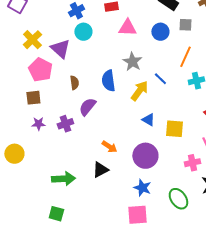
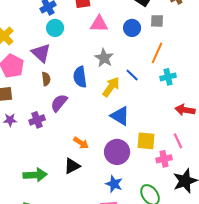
purple triangle: (60, 49) -> (41, 53), moved
blue triangle: (148, 120) -> (120, 116), size x1.5
yellow square: (174, 129) -> (146, 141), moved

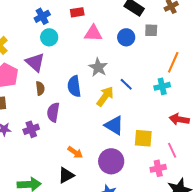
orange line: (157, 53) -> (173, 62), moved
purple semicircle: (59, 103) -> (53, 112), turned -30
yellow square: (146, 141) -> (143, 138), moved

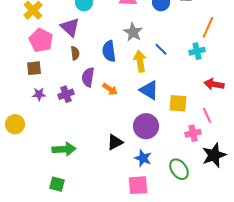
yellow arrow: (105, 96) -> (140, 61), turned -45
orange arrow: (75, 152) -> (110, 89), moved
black triangle: (66, 175) -> (115, 142), moved

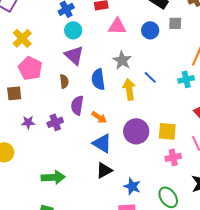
purple triangle: (70, 27) -> (74, 55), moved
brown square: (34, 68) -> (14, 93), moved
blue triangle: (149, 90) -> (102, 143), moved
purple circle: (146, 126) -> (136, 131), moved
pink cross: (193, 133) -> (173, 157), moved

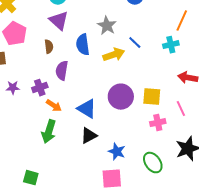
yellow arrow: (129, 89) -> (114, 55), turned 80
orange arrow: (99, 117) -> (54, 106), moved
green arrow: (53, 177) -> (49, 132), moved, turned 110

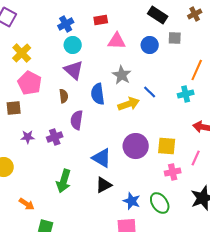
orange arrow: (54, 106) -> (27, 204), moved
pink line: (181, 109) -> (196, 158), turned 49
green ellipse: (153, 163) -> (160, 203), moved

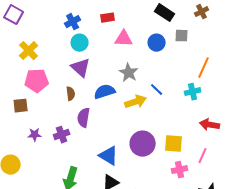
pink pentagon: (30, 83) -> (37, 81), turned -30
blue semicircle: (98, 94) -> (105, 92), turned 80

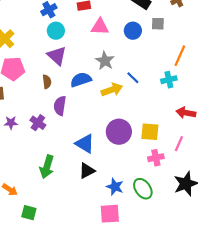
purple cross: (62, 135) -> (38, 123), turned -35

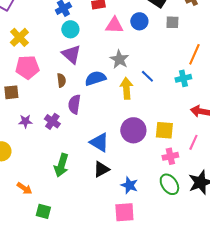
blue circle: (133, 31) -> (139, 21), moved
yellow arrow: (112, 90) -> (126, 88), turned -75
green ellipse: (143, 189) -> (169, 184), moved

